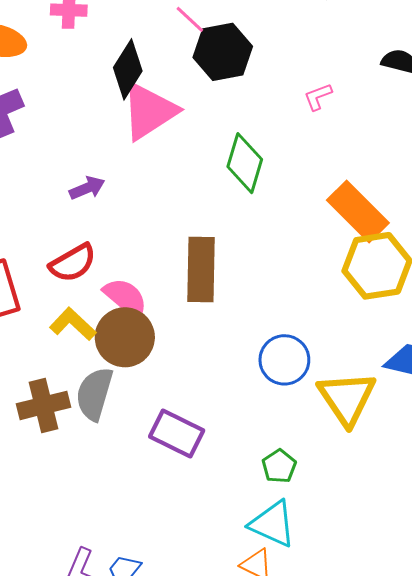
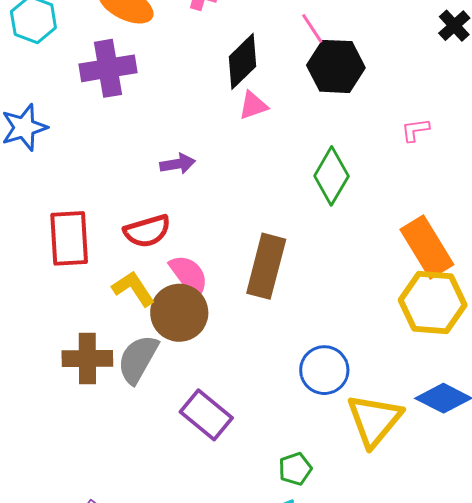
pink triangle: (149, 111) -> (253, 105), size x0.5

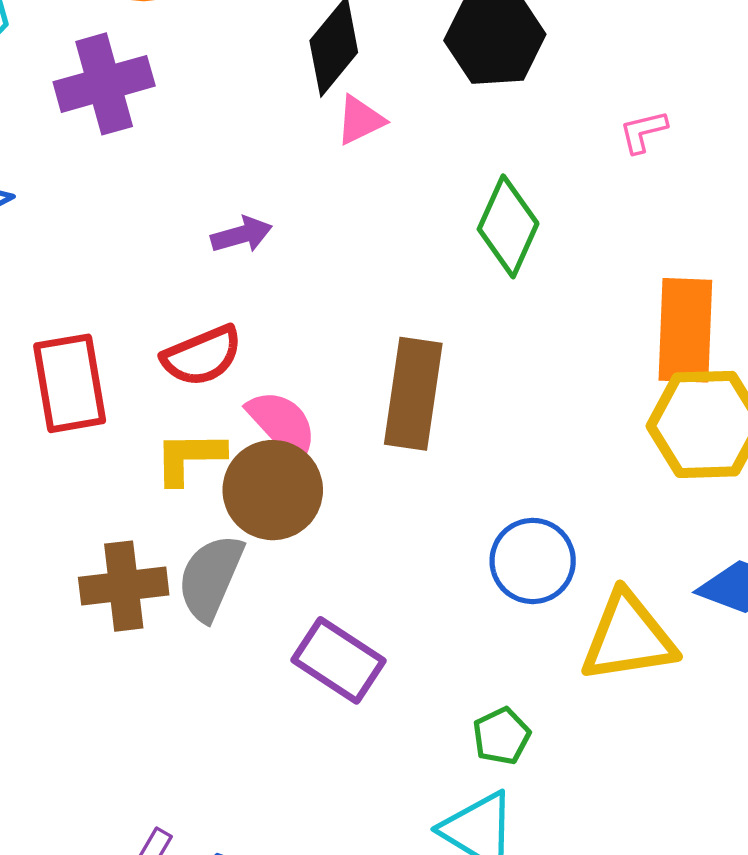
orange rectangle: (427, 247) -> (685, 330), turned 40
yellow L-shape: (133, 289) -> (189, 457), turned -51
yellow triangle: (374, 420) -> (628, 637), turned 48

